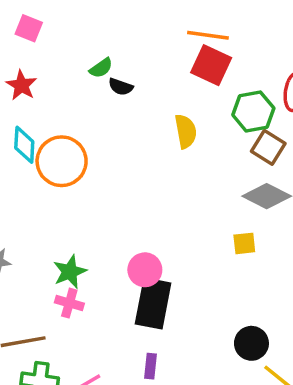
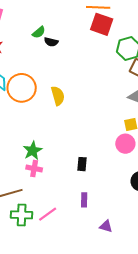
yellow semicircle: (186, 131) -> (58, 96), moved
pink circle: (145, 270) -> (125, 144), moved
black rectangle: (153, 303) -> (82, 164), size x0.5

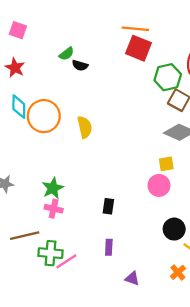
green cross: (22, 215) -> (51, 253), moved

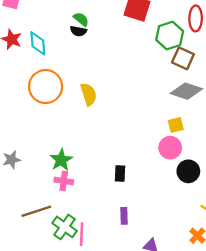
green semicircle: (67, 54) -> (81, 19), moved, turned -98
cyan diamond: (19, 107) -> (38, 43), moved
black circle: (174, 229) -> (188, 171), moved
green cross: (51, 253) -> (65, 227), turned 35
pink line: (66, 261) -> (82, 234), turned -50

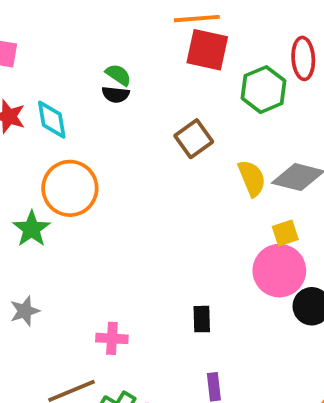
brown square: (183, 58) -> (194, 139), moved, turned 35
yellow semicircle: (89, 94) -> (252, 178), moved
pink circle: (170, 148) -> (279, 271), size x1.4
green star: (61, 160) -> (32, 229), moved

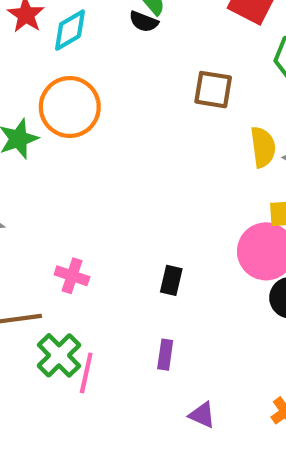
cyan diamond: (52, 120) -> (70, 30), turned 54
brown square: (194, 139) -> (213, 90), turned 30

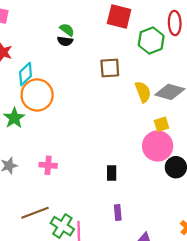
cyan diamond: (70, 30) -> (26, 74), moved
pink cross: (72, 276) -> (48, 165), moved

